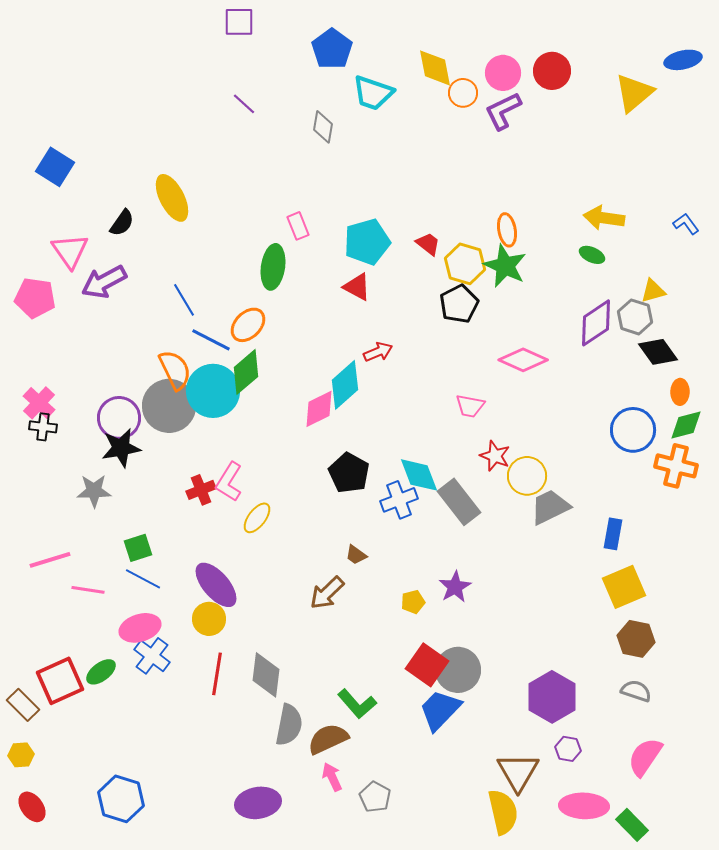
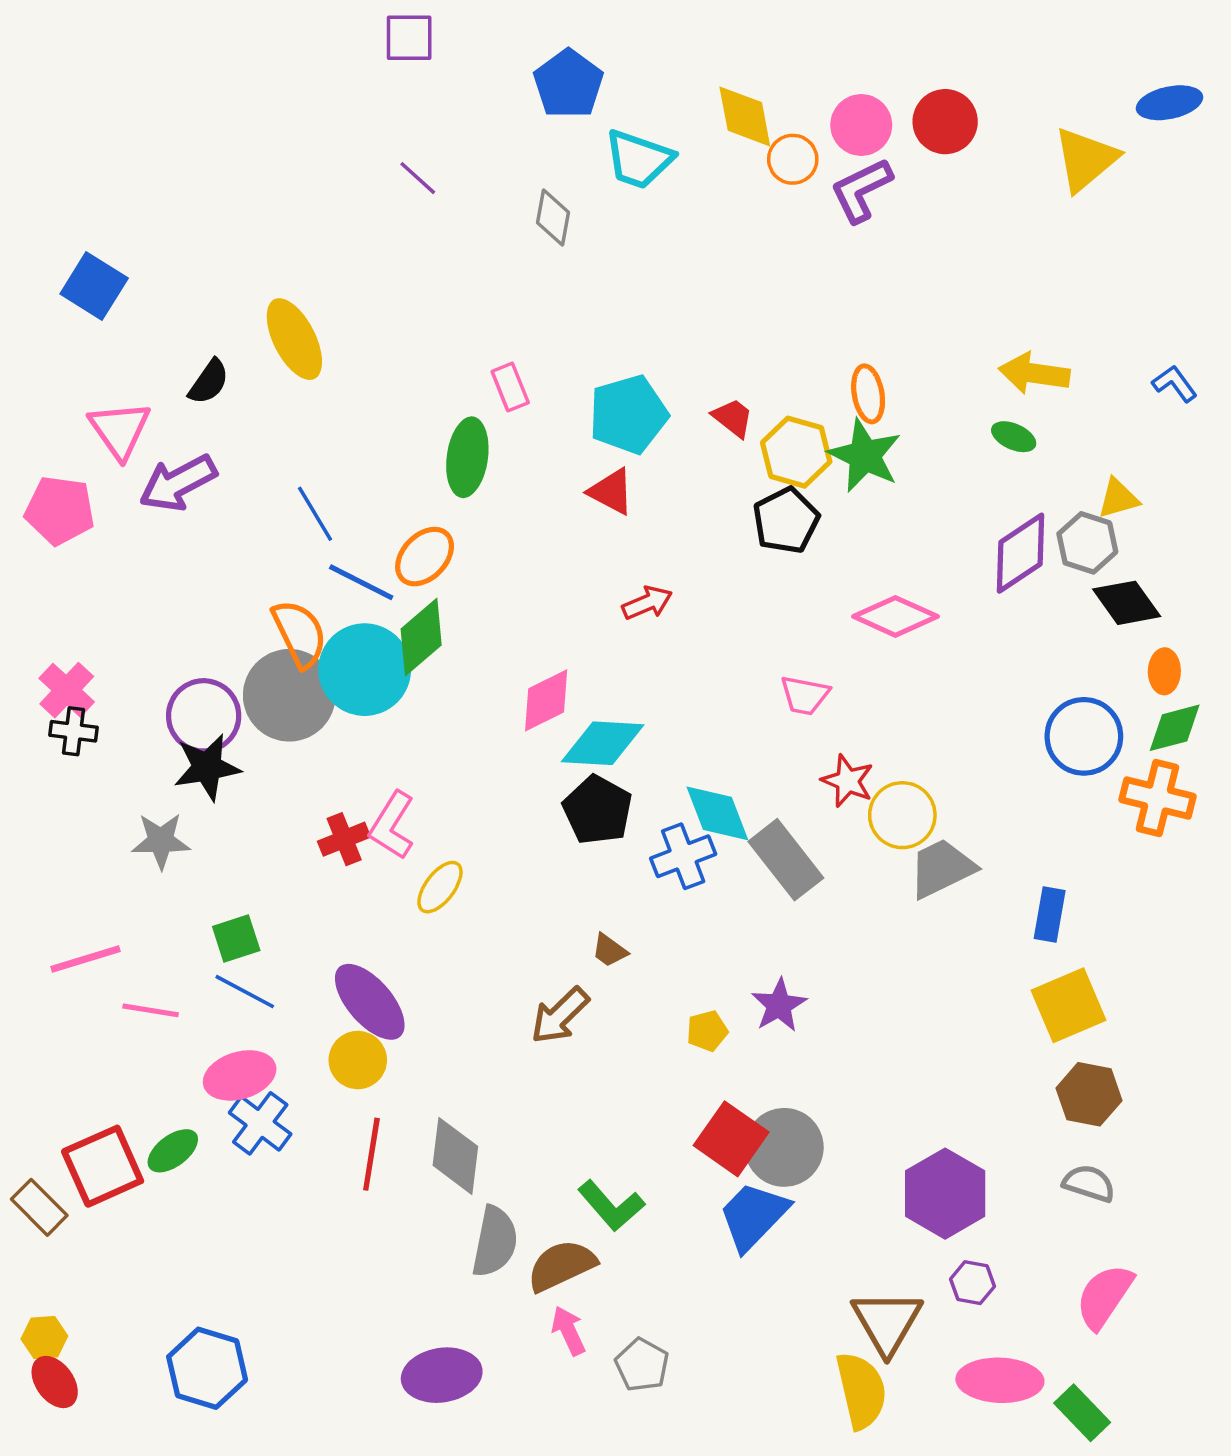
cyan diamond: (345, 385) -> (603, 743), moved, turned 45
yellow hexagon: (21, 755) -> (44, 1337), moved

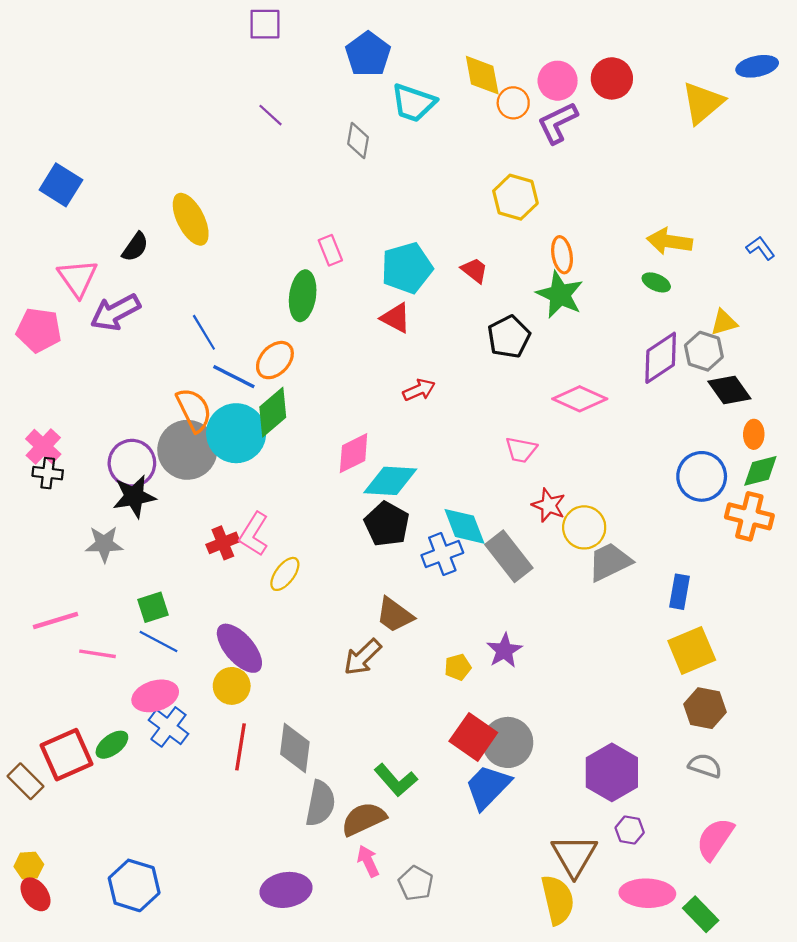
yellow hexagon: (796, 452) -> (515, 197), moved
brown trapezoid: (610, 950) -> (395, 615), size x1.6

